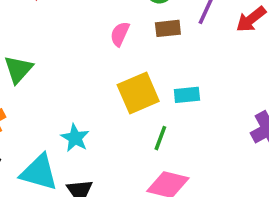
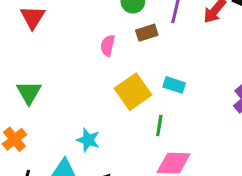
cyan rectangle: (187, 95) -> (174, 85), turned 35

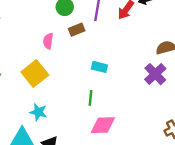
yellow square: (133, 92) -> (35, 74), moved

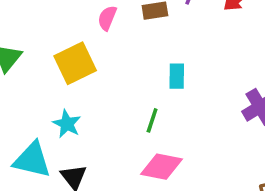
cyan rectangle: (99, 67) -> (177, 76), turned 63

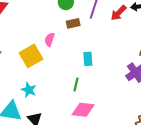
pink semicircle: (107, 18) -> (50, 40), moved

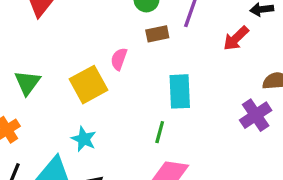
red arrow: (118, 13) -> (236, 38), moved
cyan rectangle: (88, 59) -> (180, 91), size x1.5

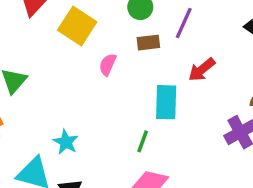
red arrow: (236, 38) -> (202, 70), moved
yellow square: (88, 85) -> (77, 26), moved, turned -33

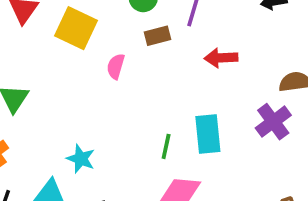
red arrow: (202, 70) -> (221, 58), turned 44
cyan rectangle: (166, 102) -> (208, 134), moved

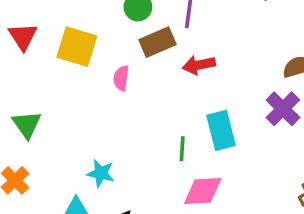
brown rectangle: (158, 36) -> (157, 42), size x1.4
red arrow: (221, 58) -> (199, 65), moved

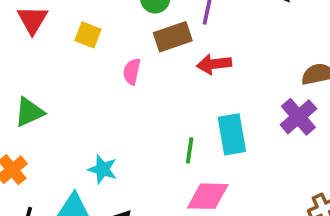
yellow square: (77, 47) -> (88, 35), size x0.6
green triangle: (27, 124) -> (29, 112), turned 36

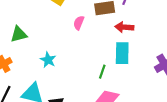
cyan rectangle: (232, 134) -> (122, 53), moved
cyan star: (103, 169) -> (48, 60), moved

